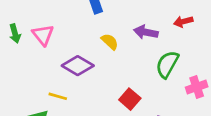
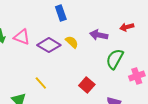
pink triangle: (43, 35) -> (22, 37), turned -30
purple diamond: (78, 66) -> (49, 45), moved
yellow line: (58, 96) -> (41, 83), moved, turned 32

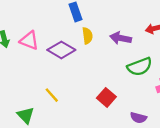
yellow semicircle: (72, 42) -> (87, 36), moved, turned 40
green semicircle: (115, 59) -> (140, 67), turned -140

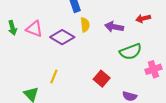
yellow line: (52, 95) -> (54, 77), turned 64

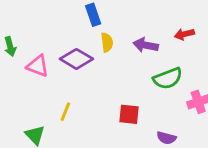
pink triangle: (34, 29) -> (38, 66), moved
red square: (102, 79) -> (129, 114), turned -35

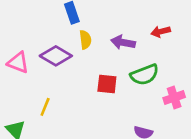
red square: (129, 114) -> (107, 84), moved

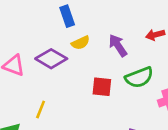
yellow semicircle: (85, 40) -> (81, 43), turned 72
purple arrow: (123, 42) -> (118, 45), turned 45

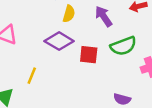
yellow semicircle: (81, 43) -> (69, 14), turned -49
purple diamond: (51, 59) -> (59, 41), moved

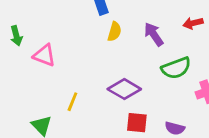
purple diamond: (59, 41) -> (124, 89), moved
red square: (89, 55) -> (137, 123), moved

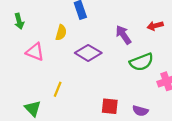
yellow semicircle: (114, 32) -> (61, 33), moved
green arrow: (16, 36) -> (19, 21), moved
purple diamond: (124, 89) -> (88, 53), moved

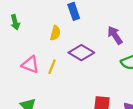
pink triangle: (35, 52) -> (30, 65), moved
yellow line: (58, 89) -> (52, 67), moved

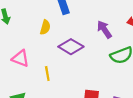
yellow line: (52, 67) -> (47, 74), moved, turned -32

